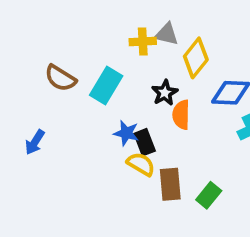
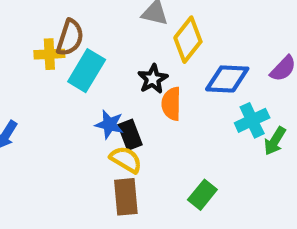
yellow cross: (143, 42) -> (49, 54), moved
brown semicircle: (60, 78) -> (70, 38), moved, turned -104
brown rectangle: (170, 184) -> (126, 197), moved

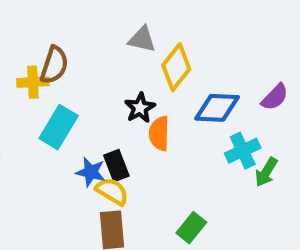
cyan rectangle: (87, 71) -> (59, 127), moved
blue star: (109, 124) -> (91, 172), moved

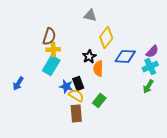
gray triangle: (142, 39) -> (90, 15), moved
yellow cross: (33, 82) -> (53, 49), moved
cyan cross: (243, 151) -> (150, 66), moved
green rectangle: (191, 228) -> (99, 100), moved

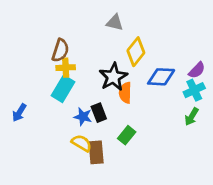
black star: (89, 56) -> (113, 77), size x1.5
yellow semicircle: (76, 95) -> (82, 143), moved

